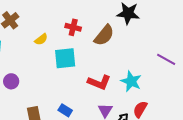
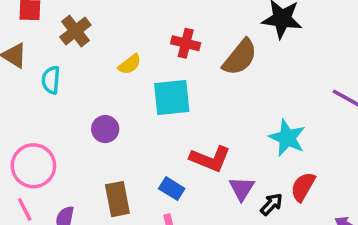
purple circle: (11, 81) -> (105, 129), moved
red L-shape: (99, 82) -> (210, 159), moved

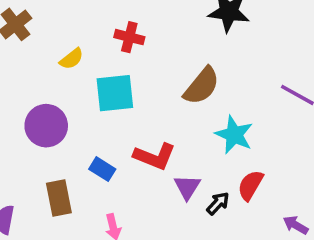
brown semicircle: (240, 57) -> (202, 86), moved
purple circle: (105, 129) -> (46, 126), size x1.5
blue rectangle: (172, 189) -> (102, 169), moved

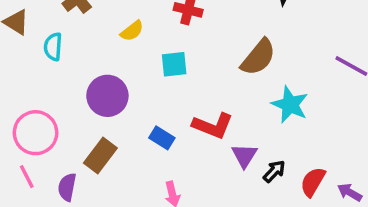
cyan square: (115, 93) -> (174, 64), size x0.7
red semicircle: (250, 185) -> (313, 182), moved
brown rectangle: (59, 198) -> (100, 155), moved, turned 48

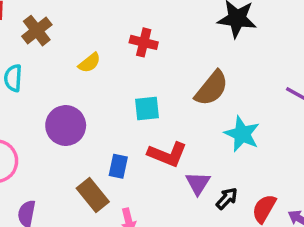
cyan square: (174, 64) -> (147, 109), moved
blue rectangle: (162, 138) -> (118, 166), turned 70
brown rectangle: (100, 155) -> (93, 195), moved, turned -76

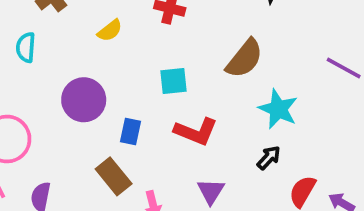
blue rectangle: (118, 166) -> (130, 132), moved
purple triangle: (198, 183) -> (211, 191), moved
black arrow: (227, 198) -> (269, 158), moved

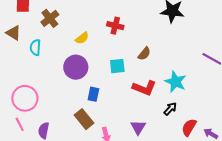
brown semicircle: (244, 59) -> (144, 54), moved, size x0.6
purple circle: (84, 100) -> (76, 67), moved
red L-shape: (196, 132) -> (144, 88), moved

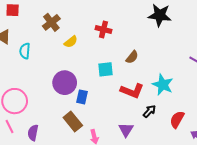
brown cross: (50, 18) -> (51, 22), moved
purple circle: (76, 67) -> (65, 83), moved
black arrow: (170, 109) -> (149, 111), moved
red semicircle: (189, 127) -> (177, 119), moved

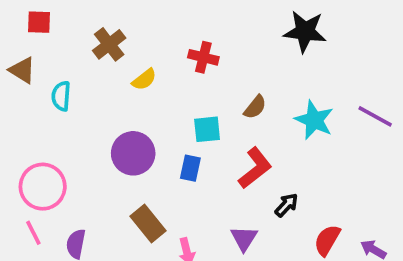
cyan star: (163, 85) -> (314, 120), moved
red L-shape: (132, 91) -> (255, 168), turned -60
blue rectangle: (82, 97) -> (190, 168), moved
red semicircle: (177, 119) -> (327, 240), moved

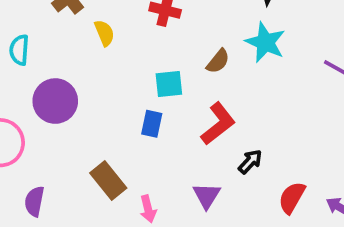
yellow semicircle: (144, 79) -> (104, 33), turned -75
cyan star: (314, 120) -> (265, 42), moved
purple circle: (133, 153) -> (55, 101), moved

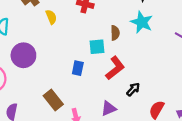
brown semicircle: (218, 61) -> (115, 33), turned -40
cyan square: (169, 84) -> (97, 47), moved
purple triangle: (207, 196) -> (109, 109), turned 35

